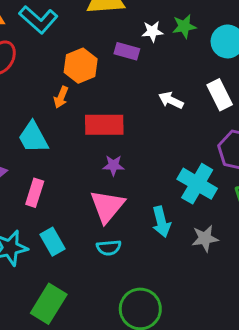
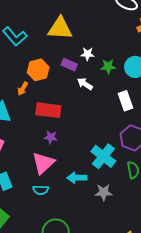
green star: (184, 26) -> (108, 66), moved
white arrow: (171, 100) -> (85, 84), moved
cyan arrow: (161, 222) -> (77, 178), turned 96

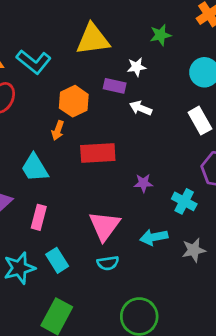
green star: (108, 66) -> (160, 35), moved
purple star: (51, 137) -> (143, 183), moved
cyan cross: (103, 156) -> (184, 201), size x0.7

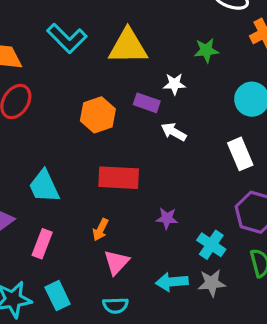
cyan L-shape: (34, 62) -> (67, 38), moved
orange arrow: (58, 130) -> (100, 230), moved
pink triangle: (104, 226) -> (117, 262), size x0.7
gray star: (194, 250) -> (212, 283), moved

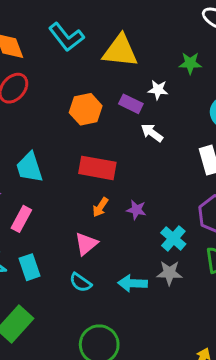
orange arrow: (100, 230) -> (100, 207), moved
cyan arrow: (172, 282) -> (133, 283), moved
cyan semicircle: (115, 305) -> (80, 282), turned 30

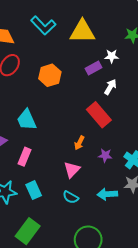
purple rectangle: (131, 104) -> (94, 68), turned -49
orange hexagon: (86, 109) -> (50, 75), moved
white arrow: (152, 133) -> (110, 87), turned 91
red rectangle: (97, 168) -> (99, 115), moved, turned 45
purple star: (136, 210) -> (105, 155), moved

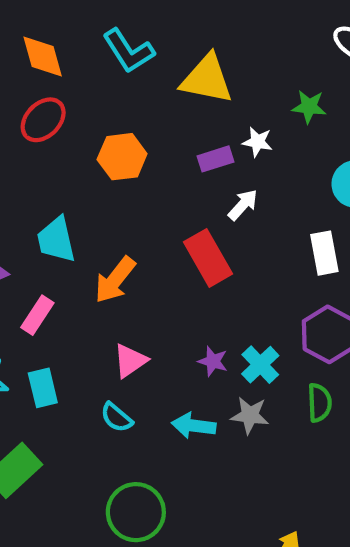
orange arrow: (79, 143) -> (115, 280), moved, size x1.6
purple star: (105, 155) -> (213, 361), moved

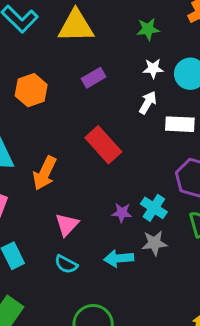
white star: (258, 142) -> (153, 68), moved
white arrow: (243, 205) -> (148, 103), moved
white rectangle: (324, 253) -> (180, 124), turned -64

